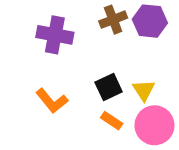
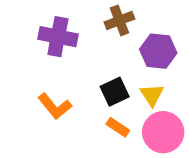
purple hexagon: (150, 21) -> (158, 51), moved

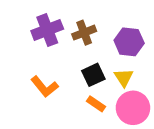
brown cross: (119, 20) -> (84, 33), moved
purple cross: (58, 37) -> (47, 30), turned -32

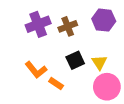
purple hexagon: (129, 42) -> (104, 20), moved
orange rectangle: (96, 104) -> (56, 84), moved

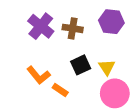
purple cross: (38, 24) -> (41, 26), turned -30
brown cross: (68, 26) -> (73, 28), turned 30

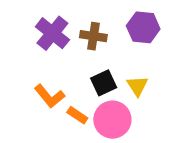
pink circle: (115, 93) -> (112, 120), moved

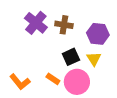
purple hexagon: (143, 27) -> (98, 34), moved
orange L-shape: (50, 96) -> (20, 82), moved

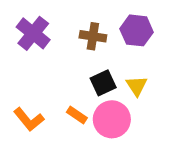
purple cross: (36, 23) -> (33, 33), moved
purple hexagon: (98, 34) -> (137, 30), moved

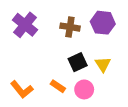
pink circle: (112, 119) -> (84, 89), size x0.7

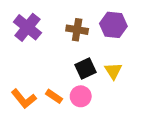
orange rectangle: (58, 86) -> (54, 96), moved
pink circle: (84, 89) -> (81, 96), moved

